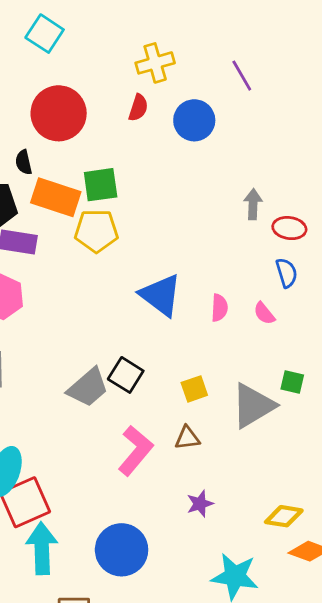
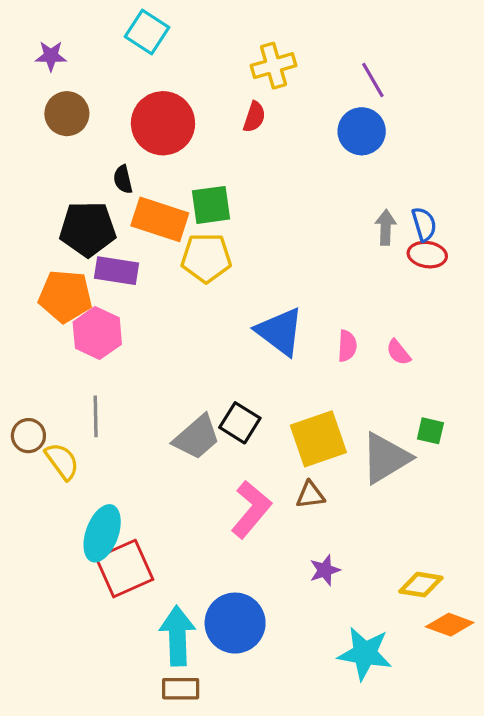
blue circle: (194, 120) -> (362, 131), moved
blue semicircle: (287, 273) -> (424, 224), moved
yellow square: (194, 389) -> (318, 439), size x1.8
cyan arrow: (42, 548) -> (177, 636), moved

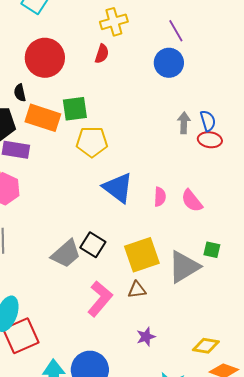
yellow pentagon: (206, 258) -> (92, 142), moved
pink semicircle: (398, 352) -> (192, 201), size x1.4

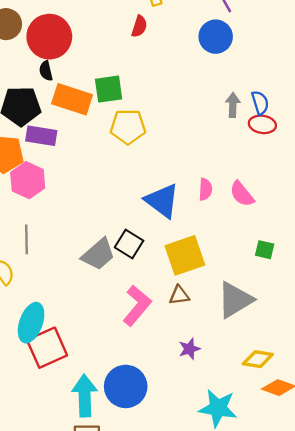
red circle: (45, 58) -> (49, 37), moved
blue triangle: (118, 188) -> (162, 201), moved
gray triangle: (184, 267) -> (235, 300), moved

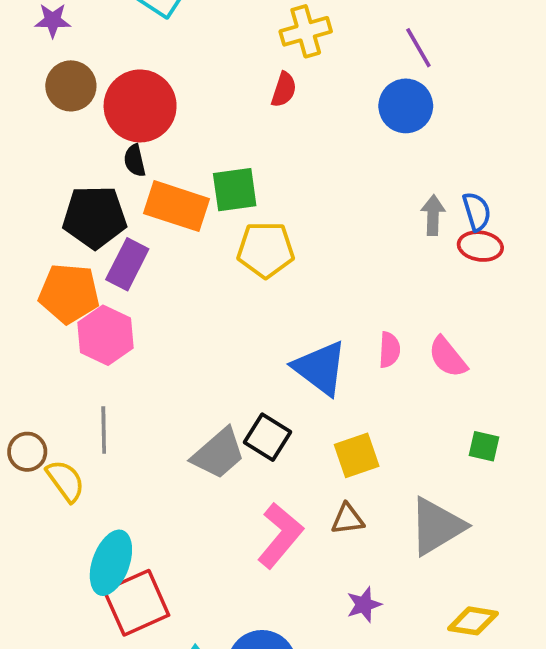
purple rectangle: (41, 136) -> (127, 264), turned -72
yellow square: (185, 255) -> (357, 455), size x0.7

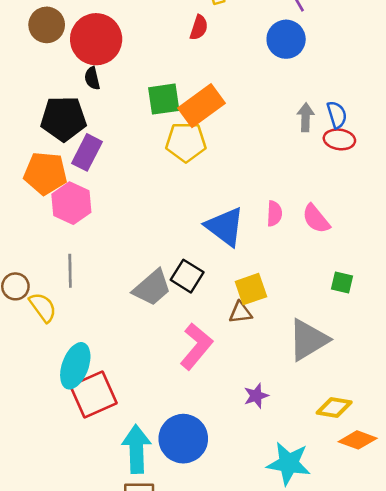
orange rectangle: (176, 206) -> (201, 106), moved, turned -54
brown triangle: (348, 519) -> (241, 312), moved

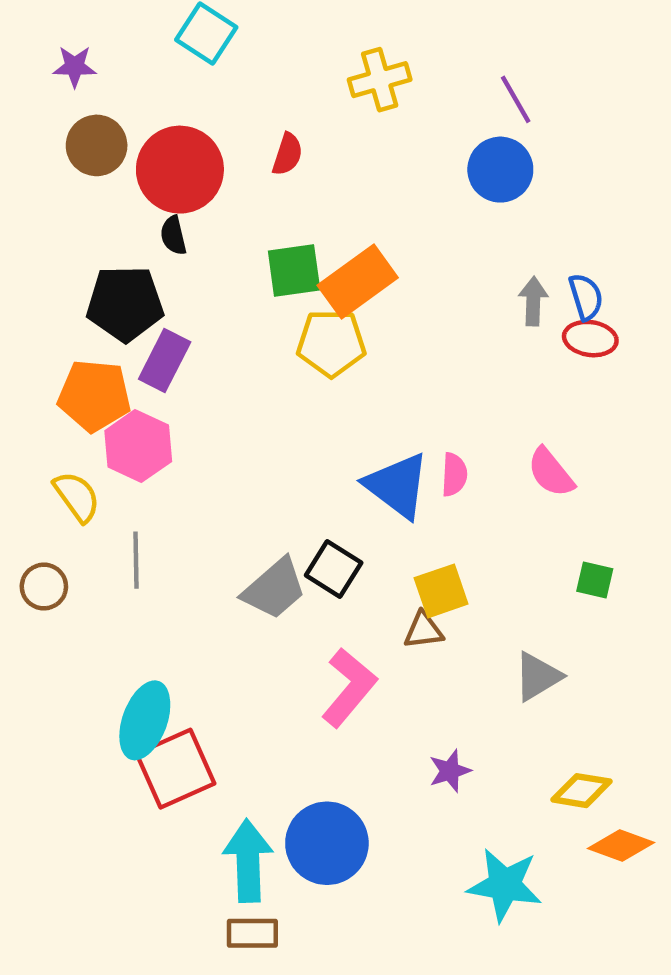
red semicircle: (199, 28) -> (287, 154), moved
pink semicircle: (274, 214) -> (454, 475), moved
yellow semicircle: (43, 307) -> (77, 497), moved
gray triangle: (308, 340) -> (538, 676), size x0.7

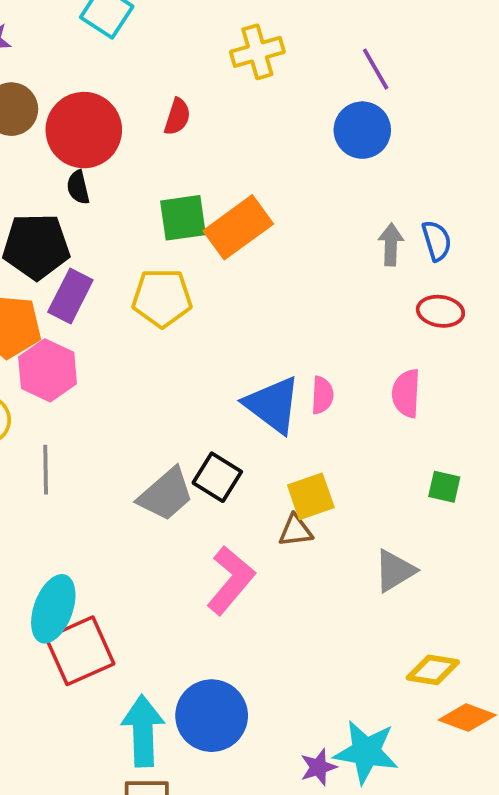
red ellipse: (590, 339) -> (440, 311), moved
yellow pentagon: (331, 343) -> (162, 298), moved
pink semicircle: (551, 472) -> (406, 393), turned 42
purple star: (450, 771) -> (318, 767), moved

